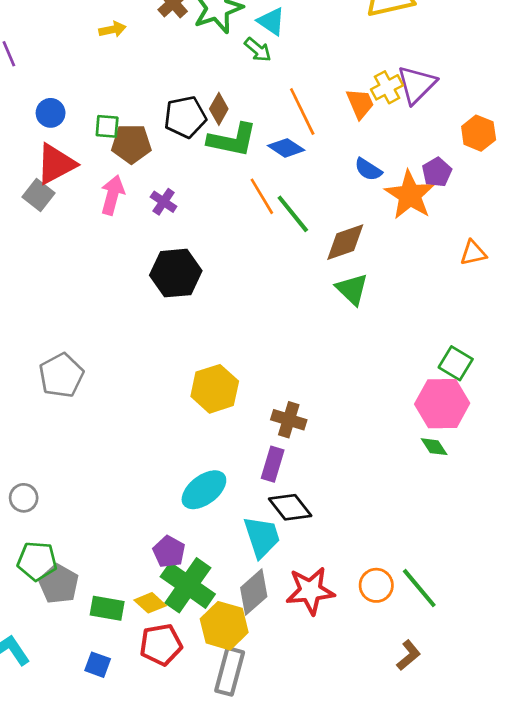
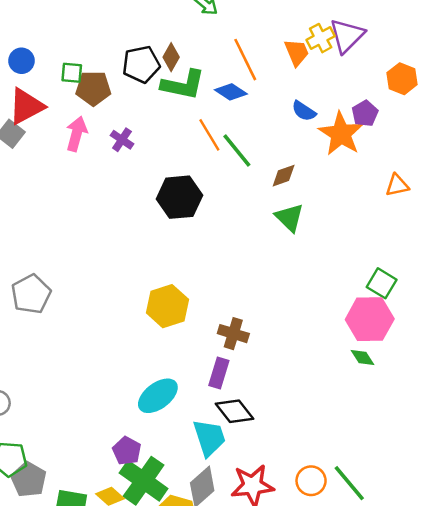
brown diamond: (345, 242) -> (284, 176), size x0.7
black hexagon: (176, 273) -> (179, 197), moved

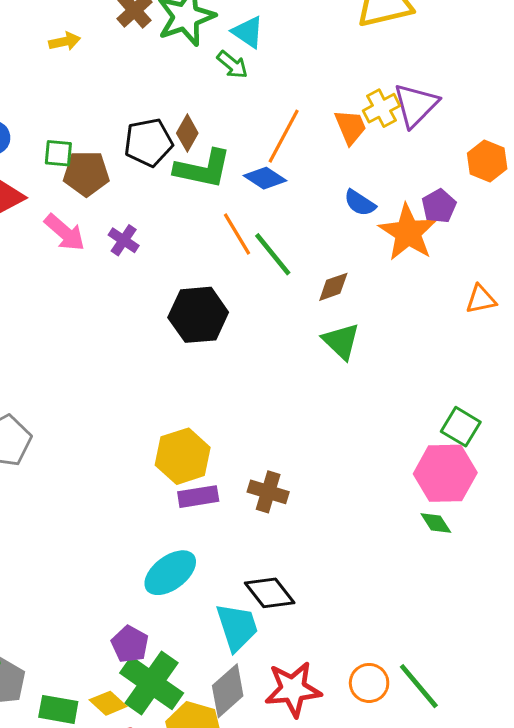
orange line: (245, 60) -> (284, 136), turned 54
pink arrow: (77, 134) -> (65, 232), turned 116
purple rectangle: (219, 373) -> (198, 497), moved, turned 64

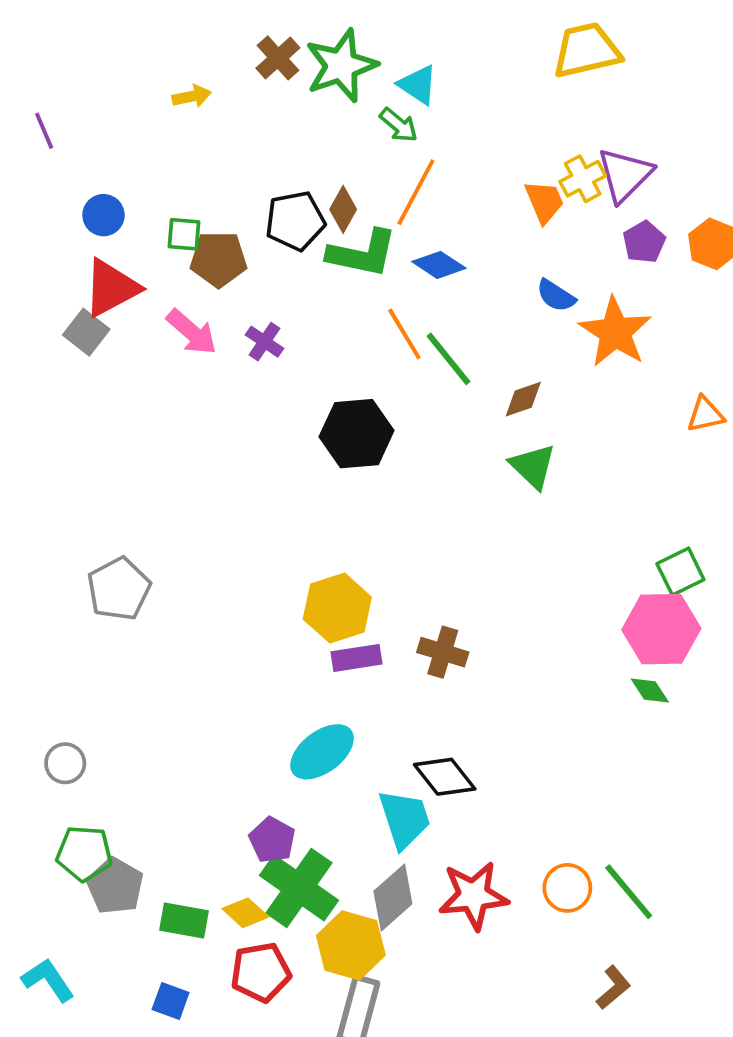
orange line: (284, 136) -> (416, 192), moved
purple pentagon: (439, 206) -> (644, 242), moved
green square: (461, 427) -> (680, 572), turned 33

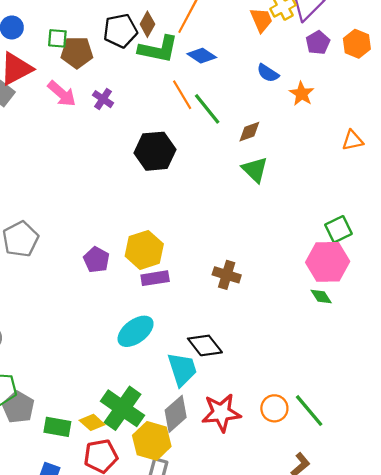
orange star: (615, 332) -> (302, 94), size x0.6
brown cross: (443, 652) -> (227, 275), moved
purple pentagon: (272, 840) -> (96, 260), moved

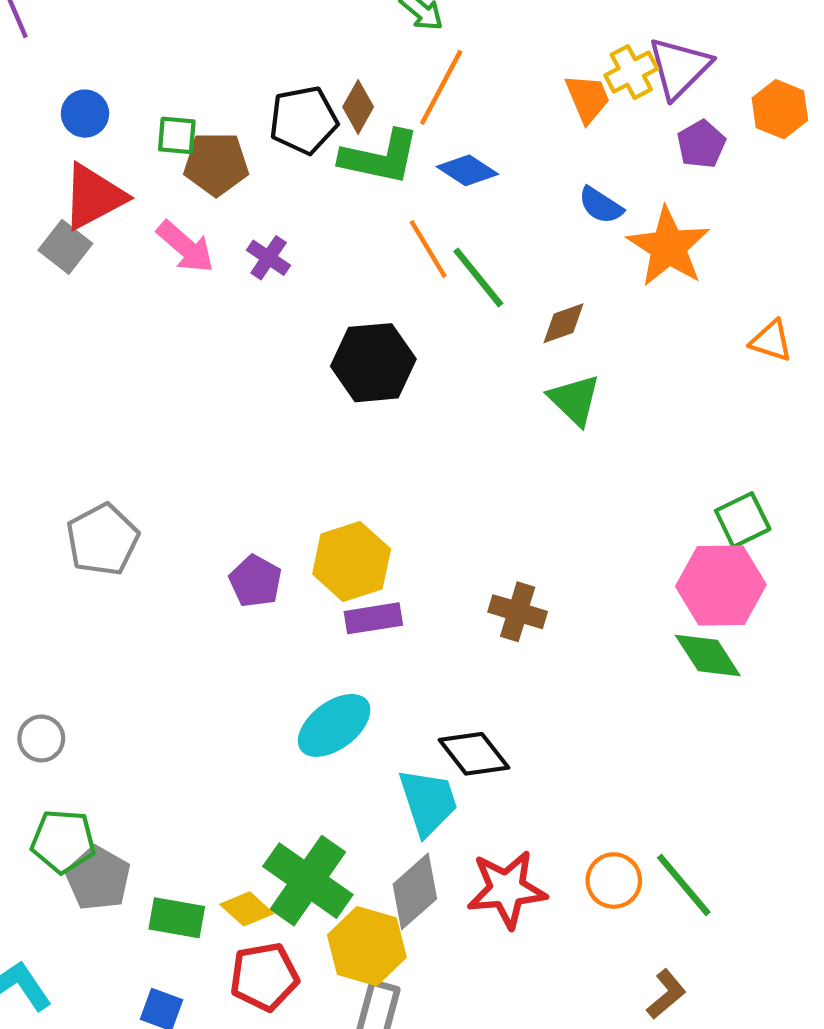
orange hexagon: (357, 44) -> (780, 109), moved
orange star: (302, 94) -> (668, 247), size x1.6
orange triangle: (353, 140) -> (771, 341), turned 30
green diamond: (321, 297) -> (708, 655), size x1.5

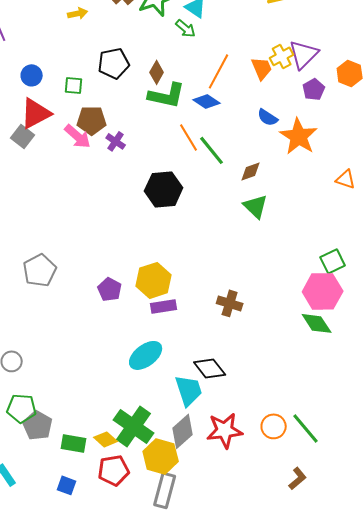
orange line: (441, 87) -> (219, 71), moved
black pentagon: (304, 120) -> (114, 63), moved
brown pentagon: (216, 164) -> (92, 120), moved

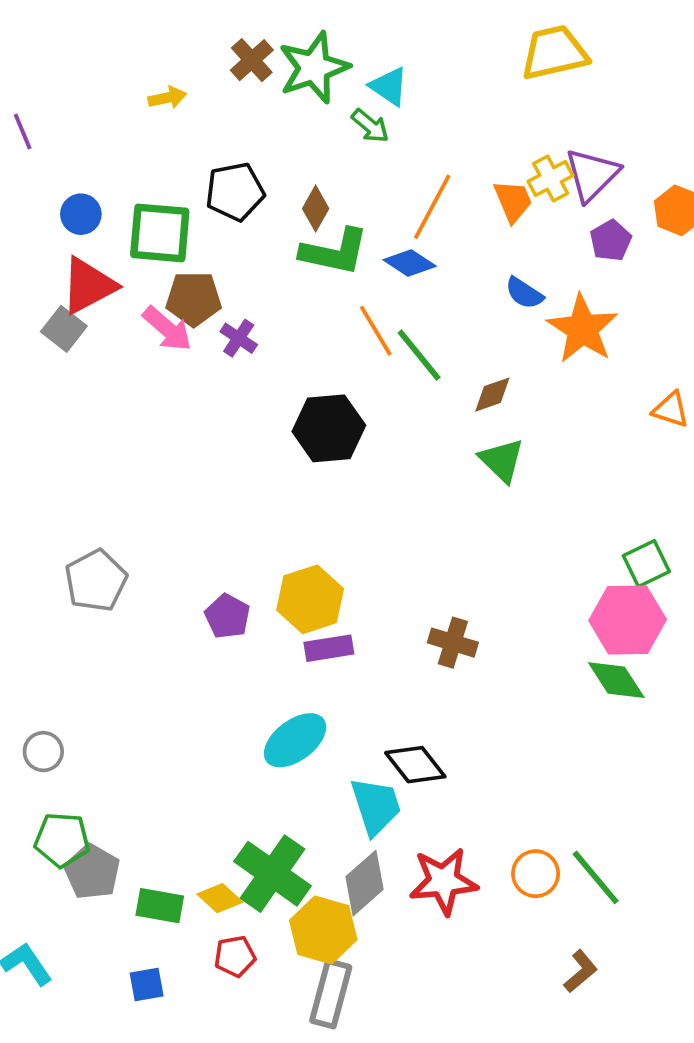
green square: (74, 85) -> (160, 233), size x1.8
red pentagon: (114, 470) -> (235, 956), size x0.7
blue square: (67, 485) -> (147, 984), turned -30

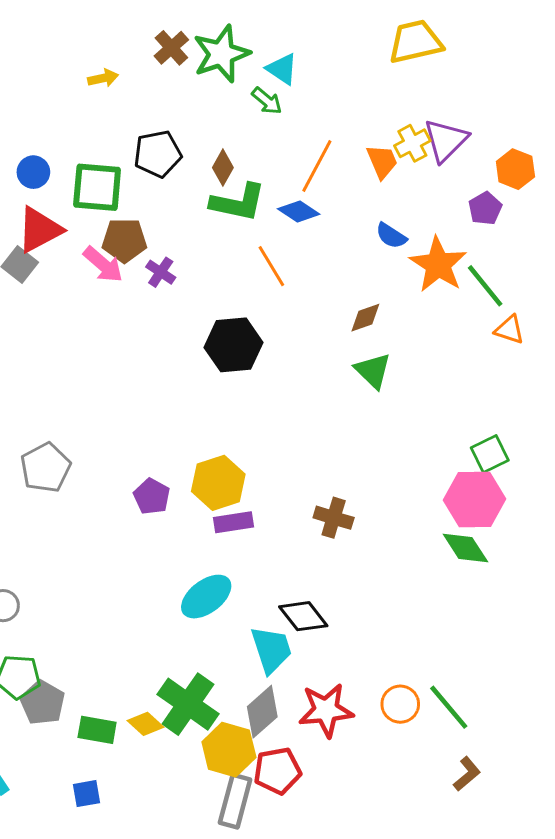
purple pentagon: (611, 240) -> (485, 208), moved
green line: (419, 355) -> (485, 286), moved
red pentagon: (235, 956) -> (277, 771), moved, size x1.4
brown L-shape: (581, 971) -> (467, 774), moved

